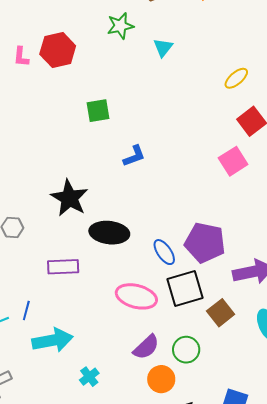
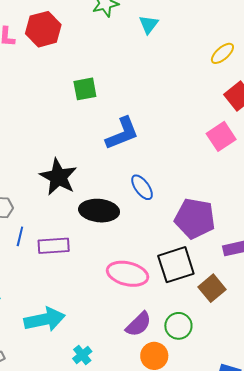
blue L-shape: (134, 156) -> (122, 133), size x1.5
blue ellipse: (164, 252) -> (142, 187), moved
blue line: (26, 311) -> (20, 236), moved

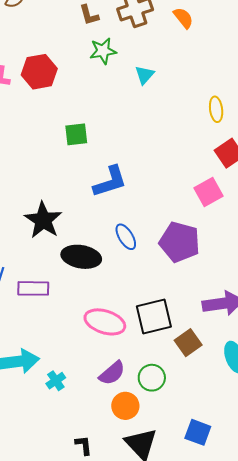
yellow ellipse: (222, 53) -> (216, 109), turned -60
purple pentagon: (195, 218) -> (180, 242), moved
cyan cross: (82, 355) -> (56, 381), moved

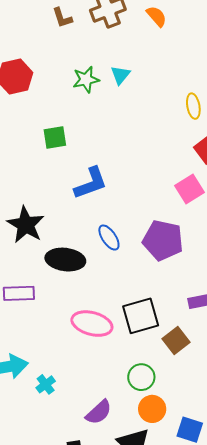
green star: (103, 51) -> (86, 80), moved
purple semicircle: (112, 373) -> (99, 412), moved
orange circle: (125, 406) -> (152, 409), moved

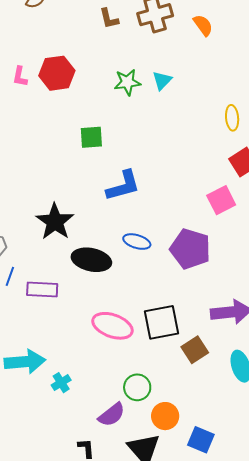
blue ellipse: (109, 238) -> (137, 242), turned -44
green circle: (141, 377) -> (137, 387), moved

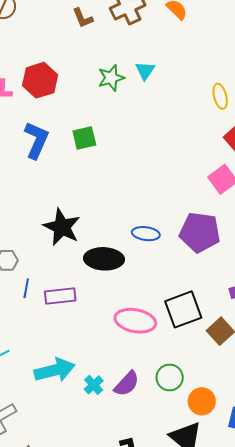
blue L-shape: (123, 186) -> (36, 140), moved, turned -42
purple semicircle: (112, 415) -> (127, 384), moved

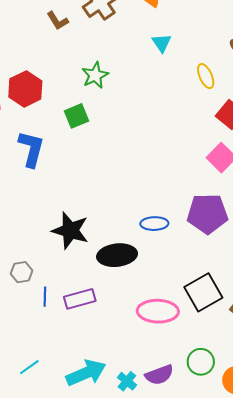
cyan triangle: (145, 71) -> (162, 43), moved
green square: (84, 138) -> (76, 116), moved
purple semicircle: (127, 384) -> (159, 375), turned 36

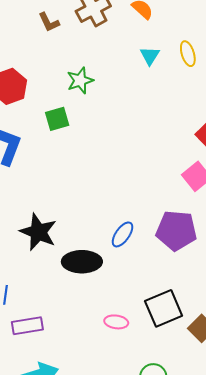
yellow ellipse: (206, 76) -> (188, 54), moved
blue ellipse: (154, 224) -> (122, 234), turned -60
purple rectangle: (80, 299) -> (27, 326), moved
pink ellipse: (158, 311) -> (116, 322), size x0.6

